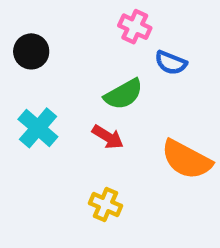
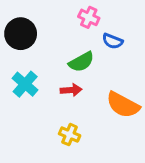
black circle: (31, 51) -> (21, 34), size x1.4
red arrow: (108, 137) -> (71, 90), turned -36

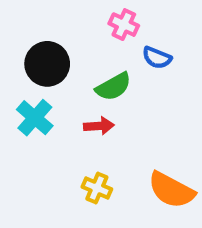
black circle: (21, 34) -> (47, 64), moved
orange semicircle: (123, 105) -> (171, 190), moved

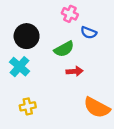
red arrow: (99, 126) -> (75, 71), moved
yellow cross: (97, 188) -> (28, 106), moved, turned -35

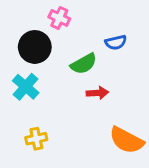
pink cross: (70, 14) -> (59, 18), moved
blue semicircle: (89, 33) -> (116, 42), turned -35

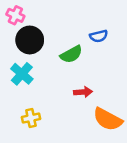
pink cross: (59, 18) -> (15, 15), moved
red arrow: (97, 93) -> (83, 92), moved

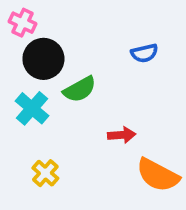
green semicircle: (71, 54) -> (80, 89), moved
yellow cross: (31, 118) -> (45, 173), turned -36

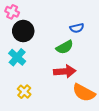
green semicircle: (80, 89) -> (65, 47), moved
red arrow: (122, 135) -> (65, 71), size x1.5

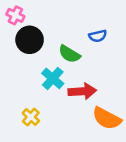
green semicircle: (65, 47) -> (69, 54), moved, turned 60
cyan cross: (17, 57) -> (53, 78), moved

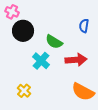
blue semicircle: (98, 36) -> (84, 26), moved, turned 112
red arrow: (82, 91) -> (76, 60), moved

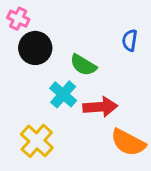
red arrow: (76, 60) -> (100, 107), moved
yellow cross: (24, 91) -> (37, 141), size x1.5

